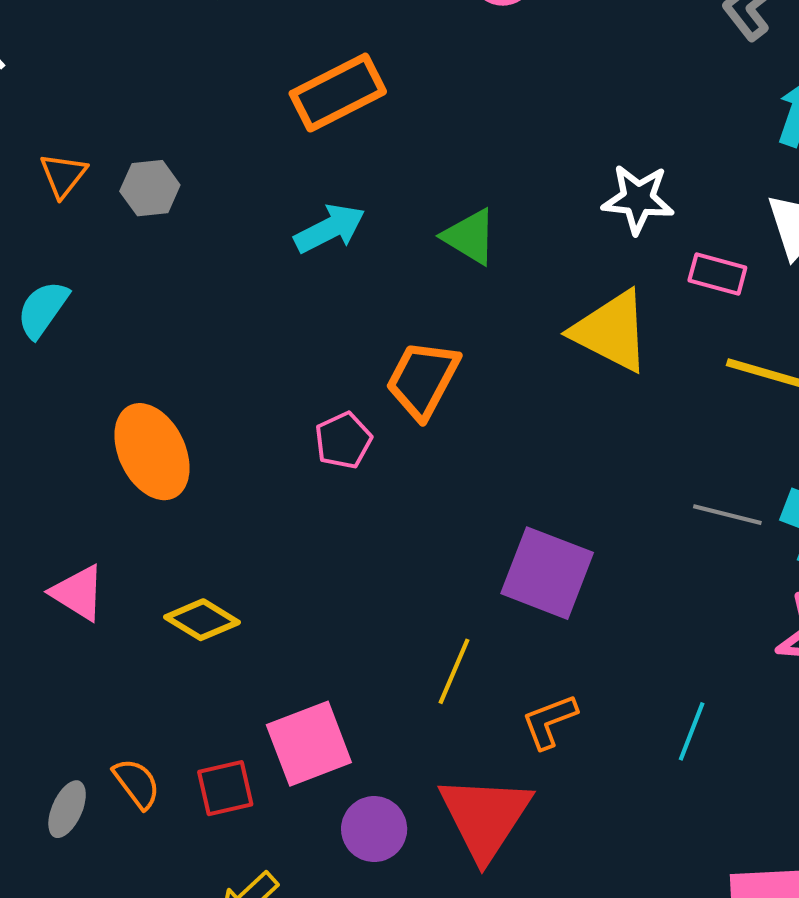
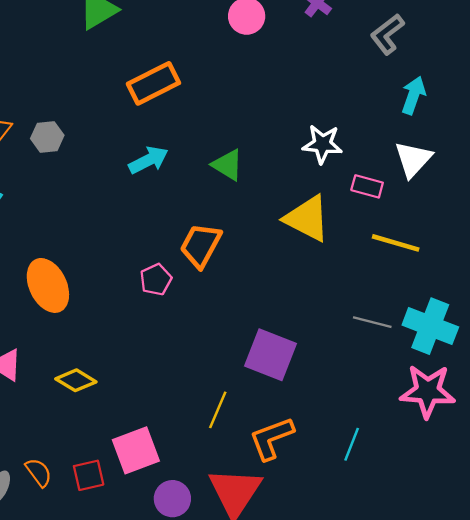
orange L-shape: (549, 721) -> (271, 438), size x1.4

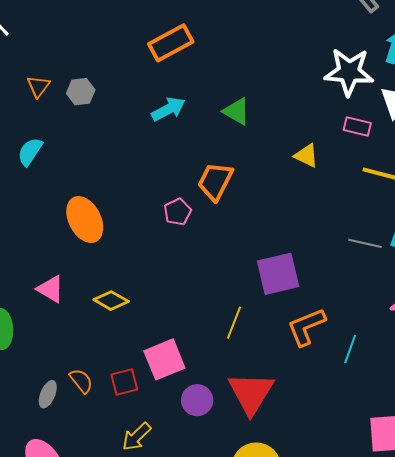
white star: (322, 144) -> (349, 72), moved, size x1.4
yellow triangle: (307, 218) -> (306, 156), size x0.6
purple square: (270, 355) -> (278, 274), turned -33
orange L-shape: (271, 438) -> (306, 327), moved

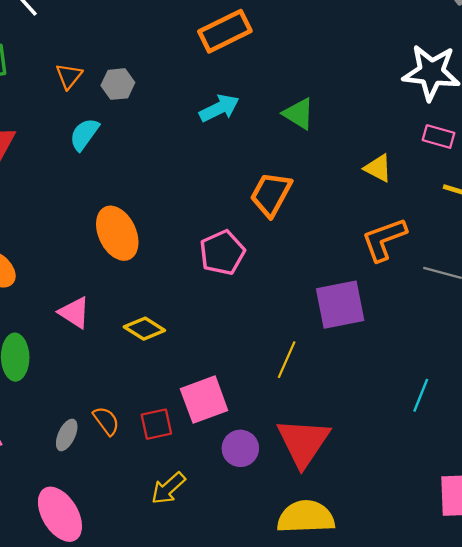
cyan semicircle: (30, 152) -> (84, 134), moved
pink pentagon: (178, 212) -> (222, 253), moved, size x1.4
orange L-shape: (306, 327) -> (384, 239), moved

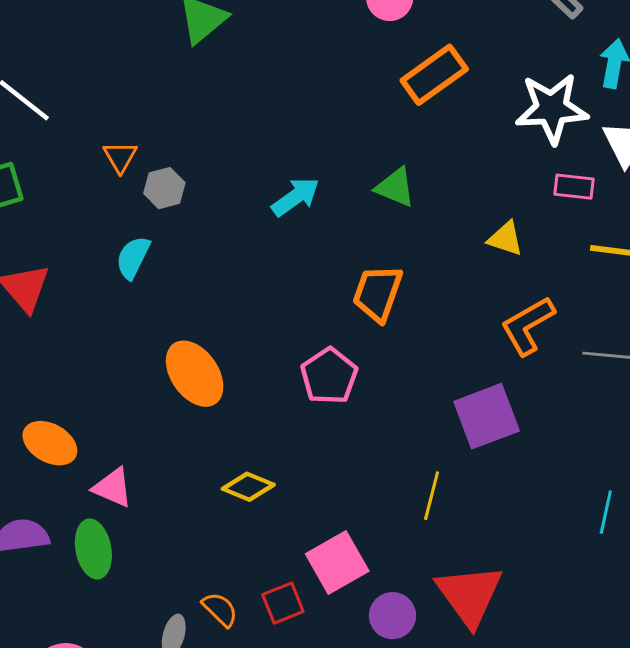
orange rectangle: (225, 31) -> (434, 75), moved
orange triangle: (69, 76) -> (120, 157), moved
pink triangle: (74, 313) -> (113, 488), moved

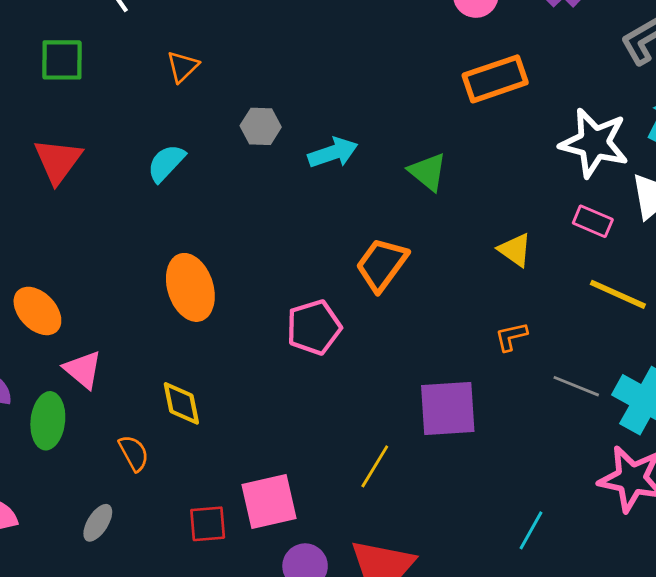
gray hexagon: (164, 188) -> (261, 126), moved
orange L-shape: (528, 326) -> (511, 337), size x0.6
yellow diamond: (248, 487) -> (181, 403), moved, turned 39
orange semicircle: (220, 609) -> (134, 453), moved

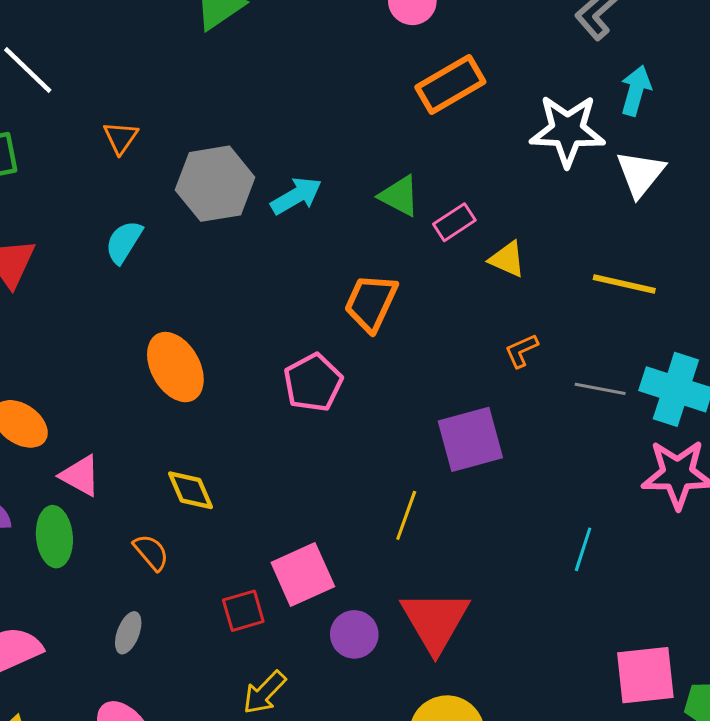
gray hexagon: (261, 126) -> (215, 184), size x1.8
pink rectangle: (593, 221) -> (454, 222), moved, turned -45

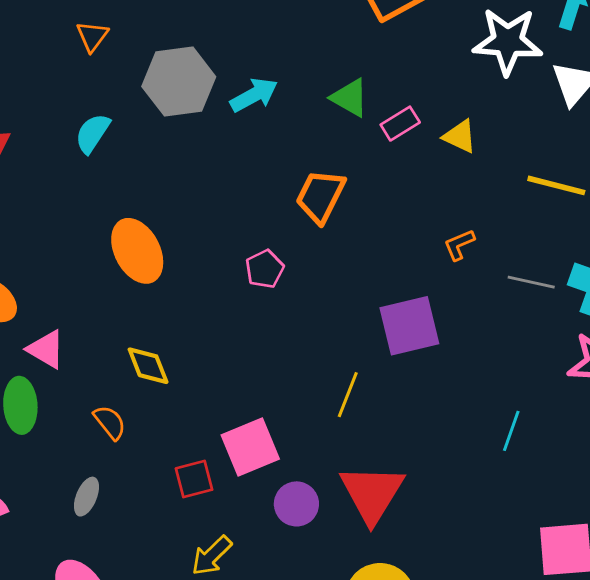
yellow triangle: (507, 259) -> (460, 136), moved
pink pentagon: (313, 383) -> (265, 269), size x0.7

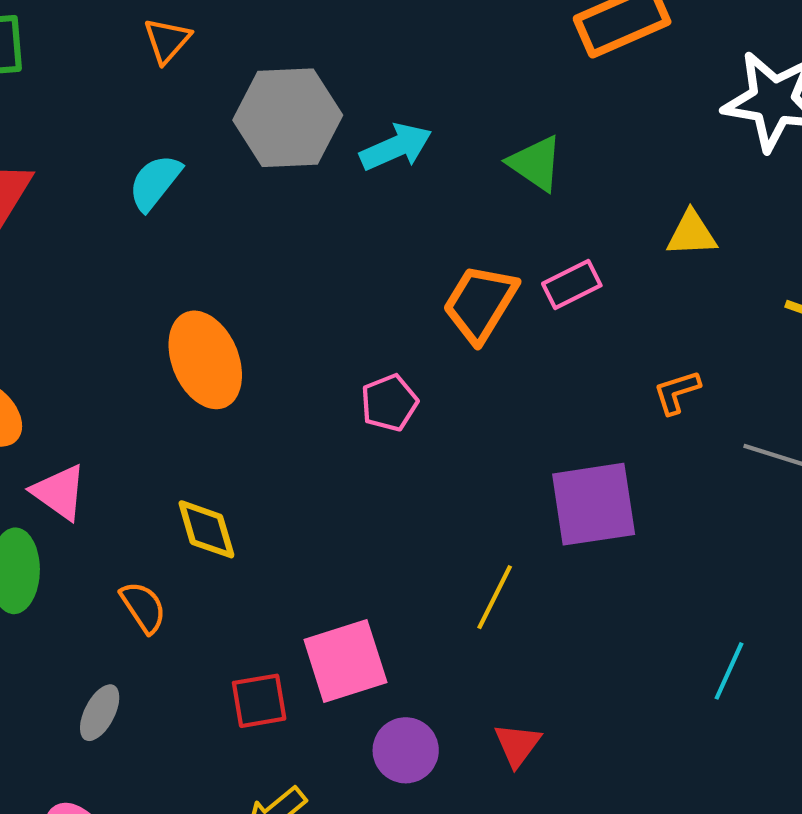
pink rectangle: (400, 124) -> (572, 284), moved
yellow triangle: (460, 136) -> (692, 234), turned -33
red triangle: (372, 493) -> (517, 745), size x0.5

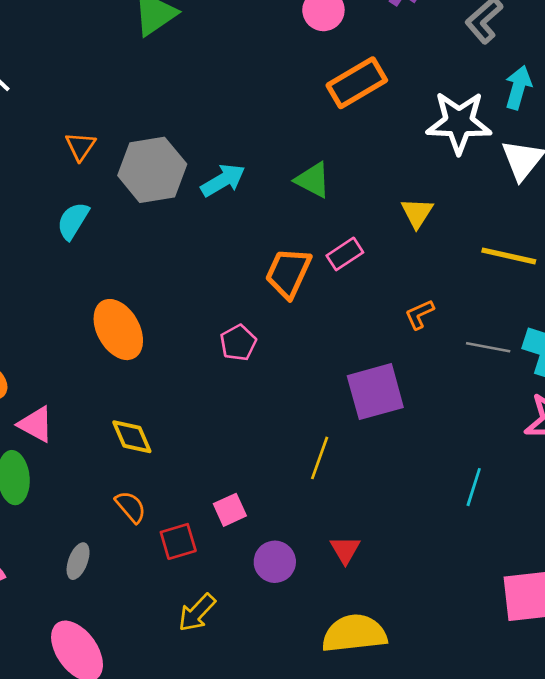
orange triangle: (167, 40) -> (80, 146), moved
yellow triangle: (692, 234) -> (417, 213), turned -48
orange semicircle: (143, 607) -> (131, 507), moved
pink square: (345, 661) -> (230, 510), size x0.6

